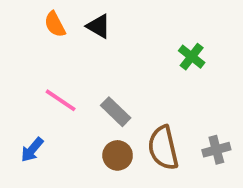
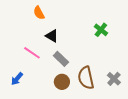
orange semicircle: (55, 24) -> (39, 13), moved
black triangle: (99, 26) -> (52, 36), moved
gray cross: (216, 150) -> (114, 79), turned -32

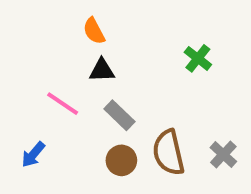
orange semicircle: (39, 13) -> (94, 31), moved
black triangle: (52, 36) -> (102, 70), turned -32

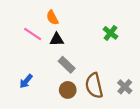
pink line: (63, 104) -> (33, 34), moved
blue arrow: (33, 155) -> (26, 81), moved

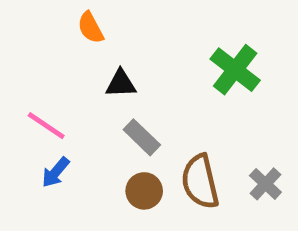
orange semicircle: (52, 18) -> (91, 28), moved
green cross: (111, 33) -> (235, 70), size x1.5
pink line: (33, 34) -> (46, 126), moved

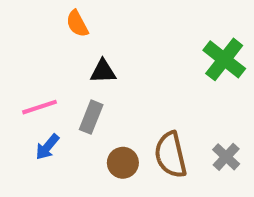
green cross: (235, 70) -> (224, 59), moved
pink line: (46, 126) -> (39, 107), turned -52
gray rectangle: (142, 137) -> (91, 117), moved, turned 68

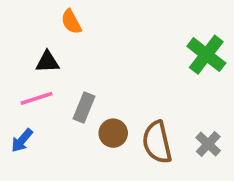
black triangle: (103, 71) -> (47, 62), moved
blue arrow: (47, 147) -> (22, 140), moved
brown circle: (123, 163) -> (113, 133), moved

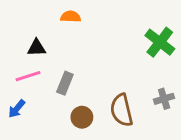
orange semicircle: (71, 22) -> (71, 17), moved, turned 120
brown circle: (113, 133) -> (82, 117), moved
gray cross: (208, 144) -> (164, 99), moved, turned 30

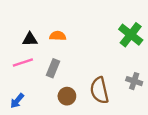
orange semicircle: (71, 17) -> (58, 36), moved
gray cross: (164, 99) -> (134, 81), turned 35
blue arrow: (17, 109) -> (17, 101), moved

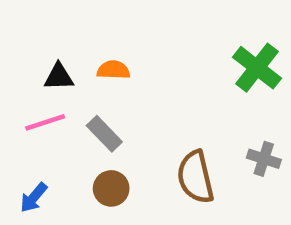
gray rectangle: (53, 68) -> (104, 134), turned -66
brown circle: (67, 96) -> (111, 188), moved

